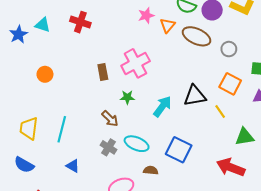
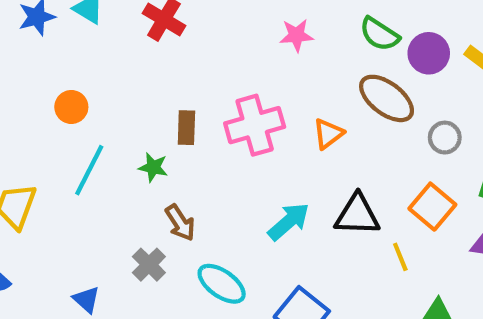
orange triangle: (168, 25) -> (328, 134), moved
green star: (127, 97) -> (153, 167), moved
cyan line: (62, 129) -> (89, 170), moved
gray cross: (109, 147) -> (149, 265), moved

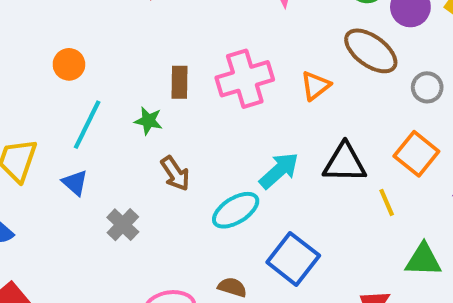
gray cross: (149, 265) -> (123, 225), moved
cyan ellipse: (222, 284) -> (236, 210), moved, turned -66
blue triangle: (86, 300) -> (75, 183), moved

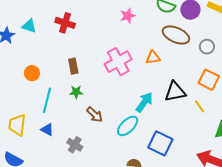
brown rectangle: (180, 82) -> (73, 66), moved
orange triangle: (315, 86) -> (153, 58), turned 42

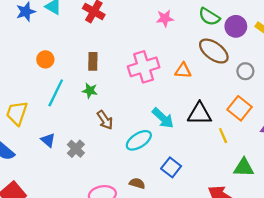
cyan arrow: (144, 102) -> (163, 118), turned 85
blue triangle: (47, 130) -> (48, 140), moved
blue square: (160, 143) -> (171, 167), size x0.7

